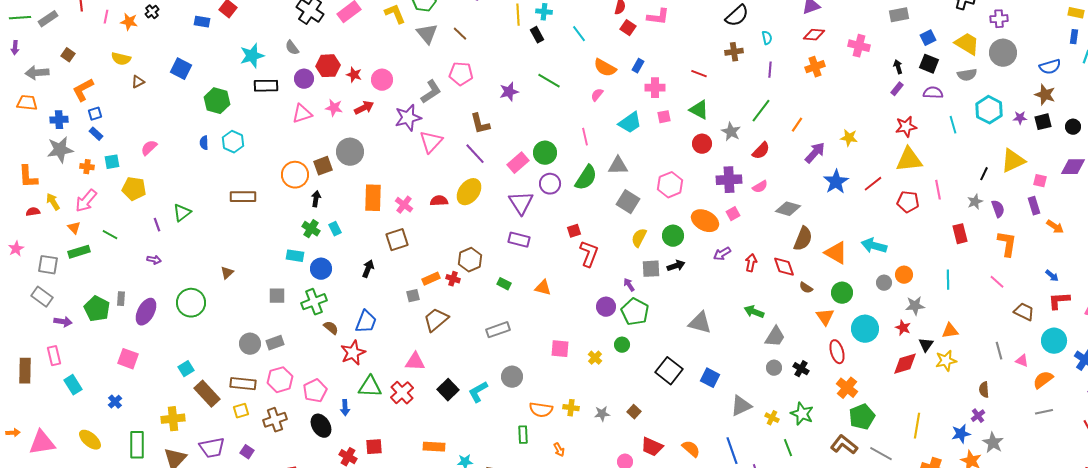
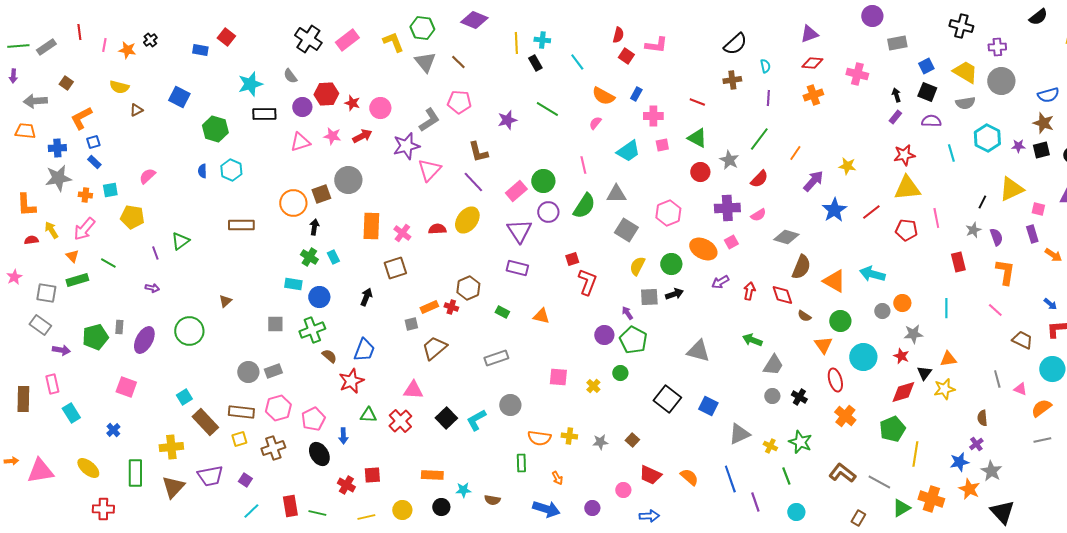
green pentagon: (97, 309) -> (95, 337), turned 30
green triangle: (370, 387) -> (368, 415), size x0.7
green pentagon: (862, 417) -> (892, 429), moved

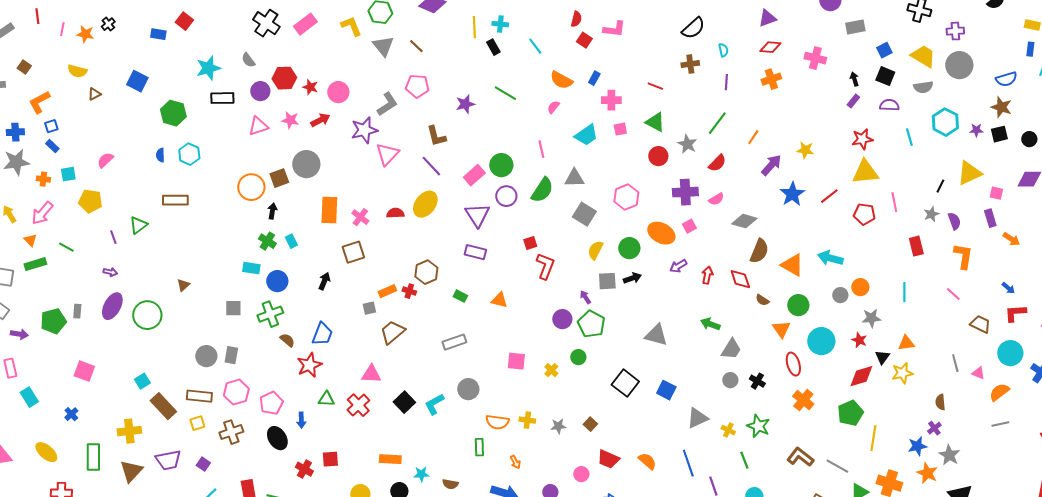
brown rectangle: (241, 225) -> (175, 200), moved
purple ellipse: (144, 340) -> (112, 306), moved
gray rectangle: (273, 371) -> (231, 355), turned -60

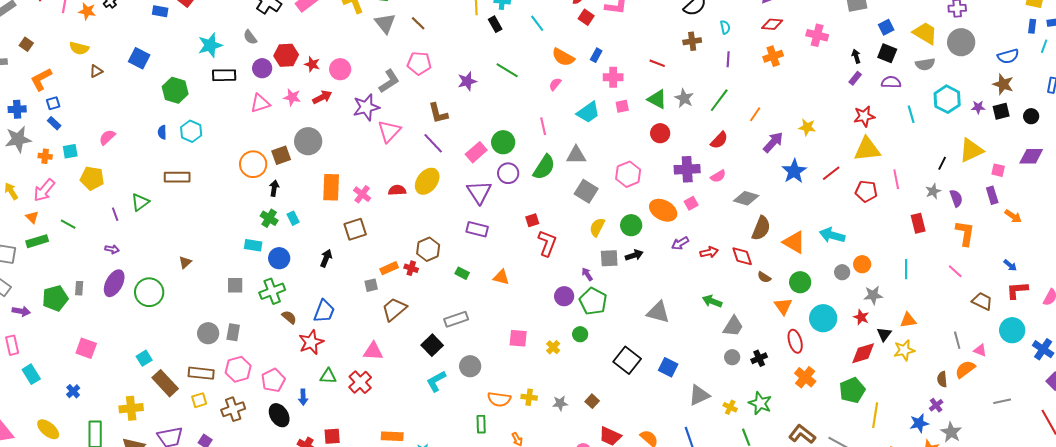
gray star: (687, 144) -> (684, 98), moved
red arrow: (707, 275) -> (709, 252), turned 66
black cross: (757, 381) -> (759, 358), turned 35
orange semicircle: (999, 392) -> (965, 369), moved
black square: (404, 402) -> (432, 345), moved

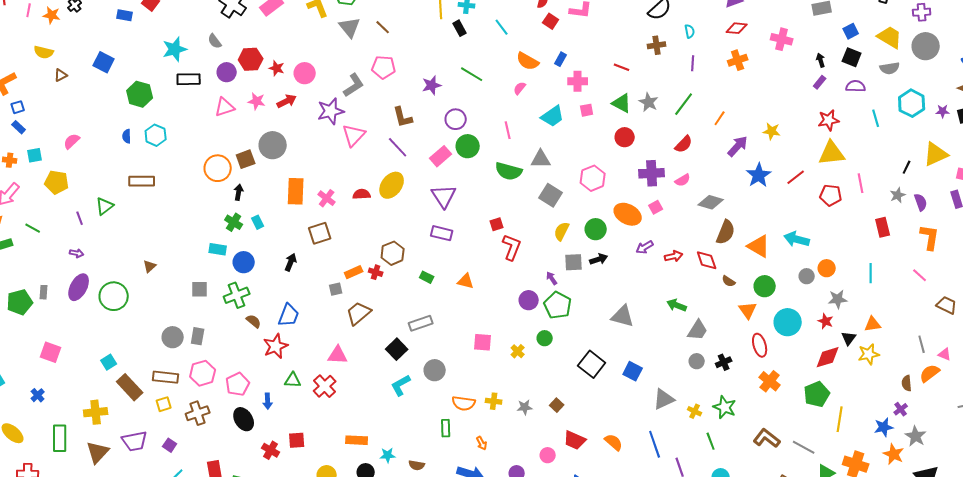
green semicircle: (544, 167) -> (509, 171), turned 72
purple circle: (508, 173) -> (456, 119), moved

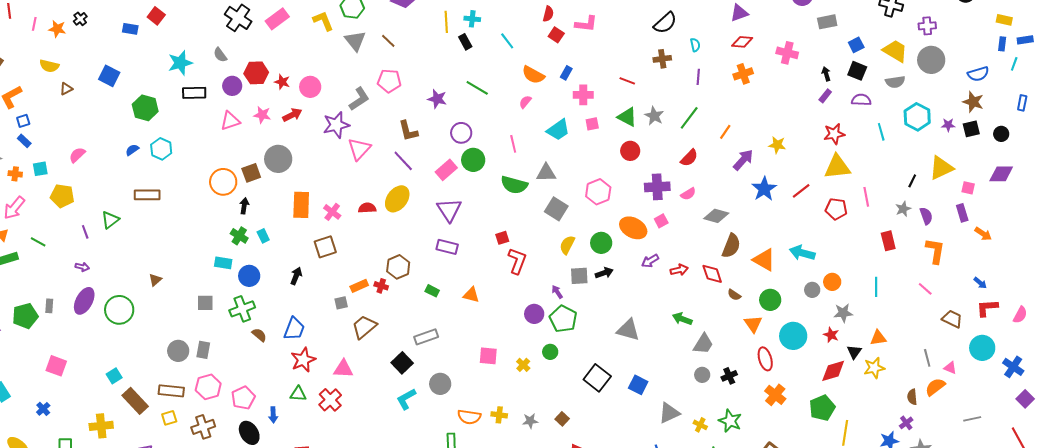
purple star: (432, 85) -> (437, 99), turned 30
blue semicircle: (127, 136) -> (132, 150), turned 56
red star: (276, 346) -> (303, 360), moved

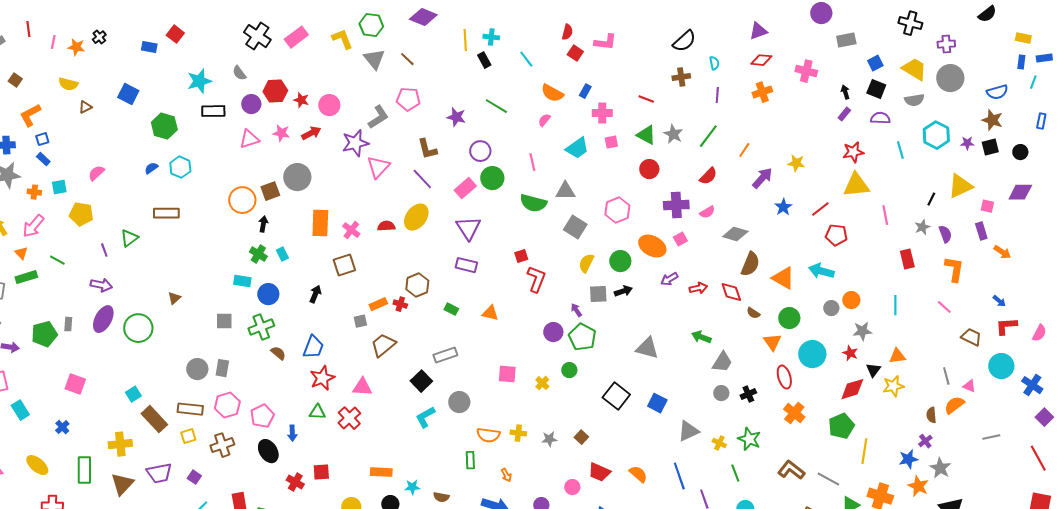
blue star: (764, 189) -> (783, 207), size x0.7
red pentagon: (836, 209) -> (836, 235), moved
purple arrow: (82, 267) -> (101, 285), size x1.5

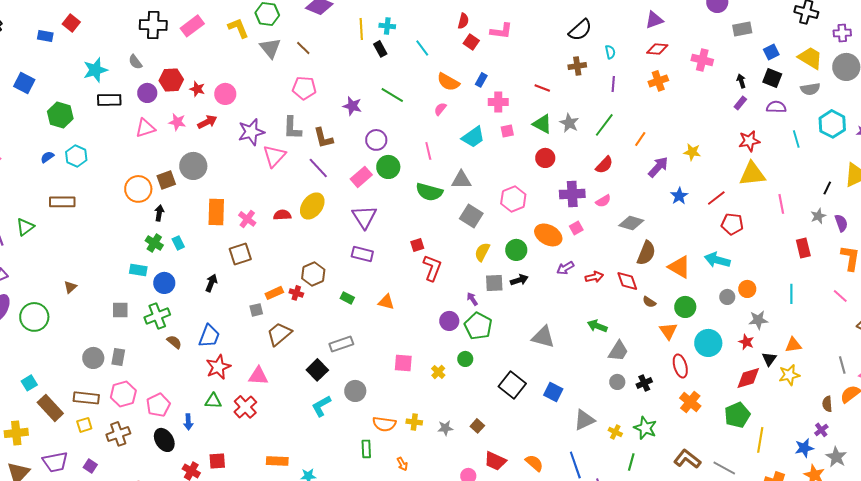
black cross: (257, 36) -> (153, 25), turned -32
gray L-shape: (378, 117) -> (292, 128), moved, turned 125
green line: (735, 473) -> (631, 462), turned 36

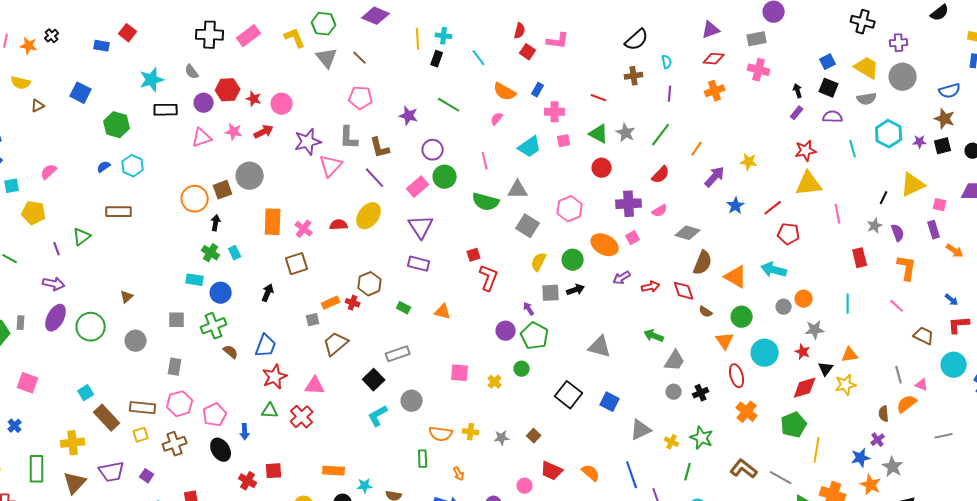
gray rectangle: (742, 29) -> (757, 39), moved
black rectangle: (380, 49) -> (437, 59), turned 49
gray circle: (93, 358) -> (136, 341), moved

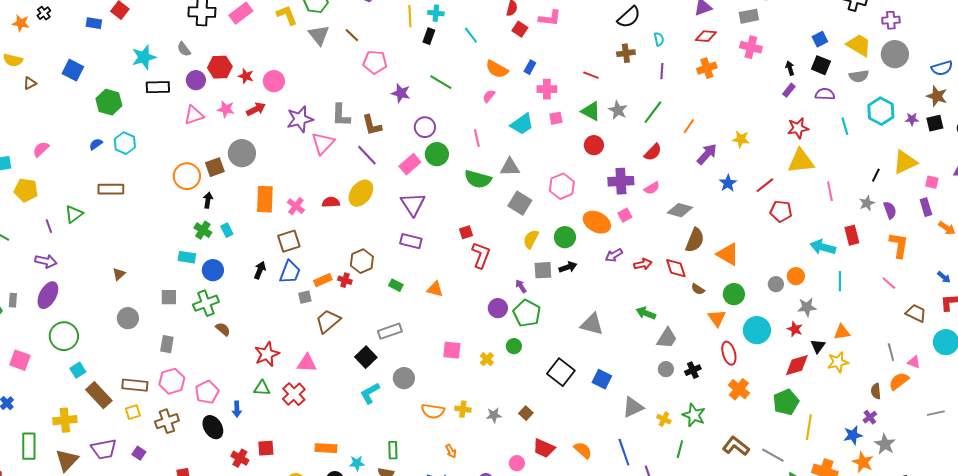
pink pentagon: (361, 98) -> (375, 62), moved
cyan arrow: (774, 270) -> (823, 247), moved
green circle: (91, 327) -> (64, 336), moved
blue trapezoid: (266, 346) -> (290, 272), moved
green rectangle: (423, 459) -> (393, 450), moved

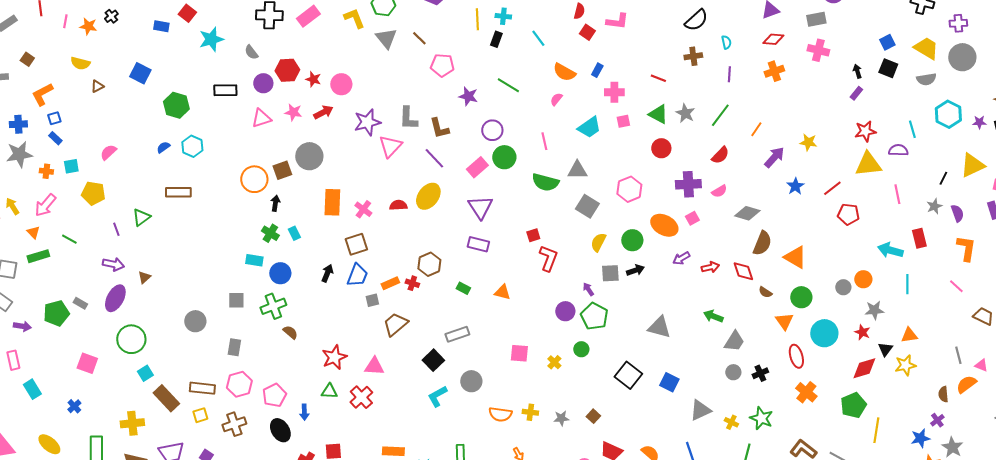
cyan star: (144, 57) -> (211, 39), moved
purple semicircle: (825, 94) -> (898, 150), moved
brown triangle: (119, 274) -> (144, 277), moved
gray rectangle: (13, 300) -> (80, 303), turned -64

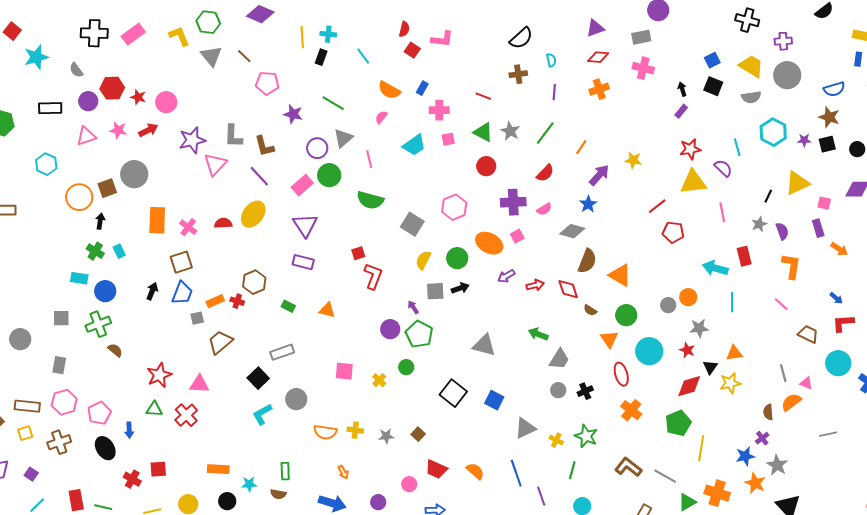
cyan hexagon: (192, 146) -> (46, 164), moved
purple semicircle: (898, 150) -> (723, 168), turned 42
gray triangle: (577, 170) -> (343, 138), moved, turned -40
blue star: (795, 186) -> (588, 204), moved

